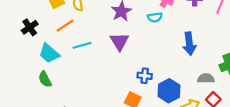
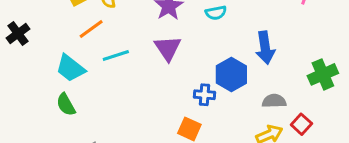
black cross: (30, 27) -> (18, 34), moved
gray semicircle: (206, 78) -> (274, 101), moved
blue hexagon: (169, 91) -> (231, 74), moved

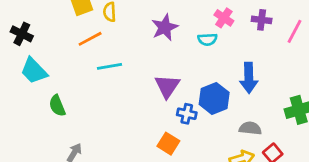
black cross: (18, 34) -> (22, 34), turned -35
purple triangle: (168, 48) -> (167, 86), moved
cyan trapezoid: (70, 68) -> (34, 71), moved

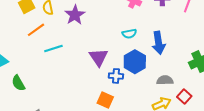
purple star: (165, 27) -> (75, 15), moved
cyan semicircle: (207, 39) -> (129, 34), moved

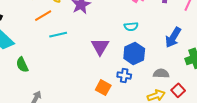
blue arrow: (159, 43) -> (173, 37), moved, turned 35
blue cross: (116, 76) -> (124, 76), moved

